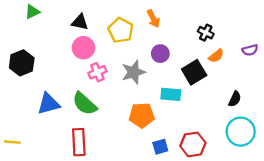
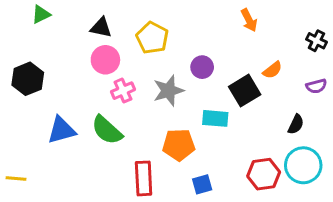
orange arrow: (153, 19) -> (249, 20), moved
black cross: (206, 33) -> (316, 41), moved
purple semicircle: (250, 50) -> (316, 86), moved
red rectangle: (79, 142) -> (144, 178), moved
red hexagon: (193, 144) -> (264, 174), moved

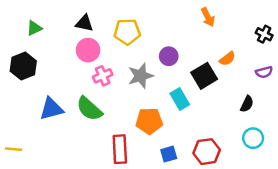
green triangle: (41, 14) -> (34, 28), moved
yellow pentagon: (152, 38) -> (127, 32), turned -30
cyan rectangle: (215, 118) -> (180, 99), turned 55
cyan circle: (303, 165) -> (253, 138), size x0.7
red hexagon: (264, 174) -> (207, 152), moved

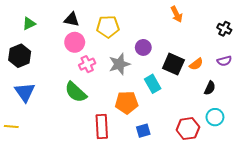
orange semicircle: (227, 59) -> (196, 64), moved
black square: (204, 76) -> (173, 64), turned -35
blue triangle: (51, 109) -> (25, 92), moved, turned -50
red hexagon: (207, 152) -> (188, 129), moved

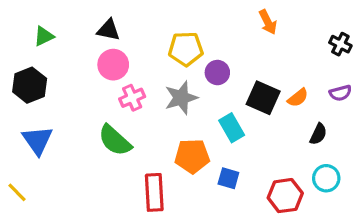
yellow pentagon: (108, 27) -> (186, 49), moved
yellow line: (11, 126) -> (17, 192), turned 40
blue square: (143, 131) -> (228, 178), moved, turned 32

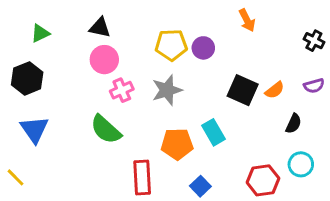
purple circle: (217, 73) -> (203, 48), moved
cyan rectangle: (232, 128) -> (213, 132), moved
blue square: (228, 178) -> (200, 186), moved, turned 30

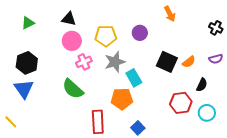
yellow pentagon: (171, 45) -> (106, 36), moved
black hexagon: (27, 78) -> (27, 63), moved
cyan rectangle: (213, 132) -> (134, 78), moved
red hexagon: (263, 180) -> (181, 103), moved

